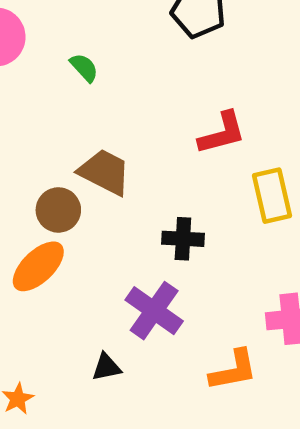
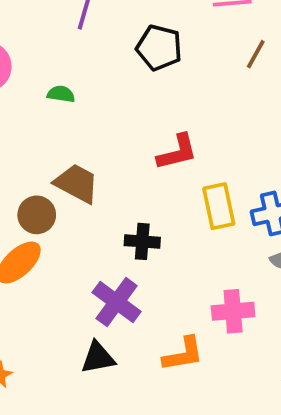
green semicircle: (84, 68) -> (61, 94), turned -40
black triangle: (106, 367) -> (98, 358), moved, size x1.4

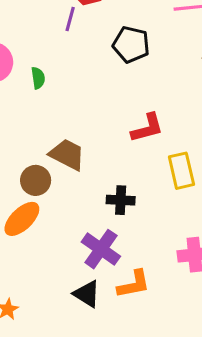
green semicircle: (61, 94) -> (38, 78), moved, turned 75
orange L-shape: (183, 354) -> (134, 284), moved
black triangle: (98, 358) -> (87, 294), turned 44

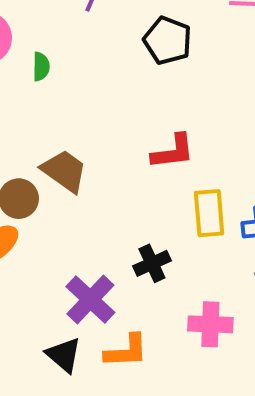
black cross: (121, 200) -> (152, 263), moved, turned -36

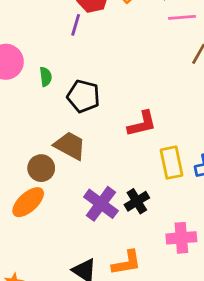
black pentagon: (168, 41) -> (83, 96), moved
purple cross: (90, 300) -> (101, 204), moved

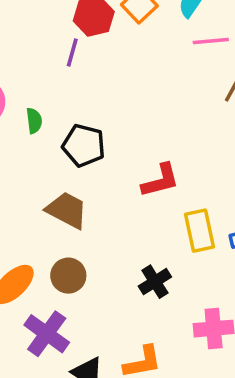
brown circle: (41, 168) -> (68, 276), moved
purple cross: (101, 204) -> (47, 334), moved

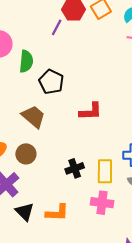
green semicircle: (34, 121) -> (26, 61), size x1.5
yellow rectangle: (200, 231) -> (105, 171), moved

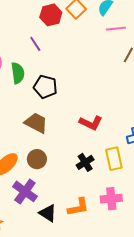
purple line: (57, 27) -> (35, 44), moved, turned -49
red L-shape: (91, 111) -> (91, 123), moved, turned 40
pink cross: (102, 203) -> (111, 199), moved

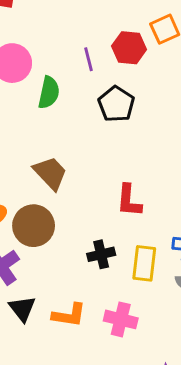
red hexagon: (51, 15) -> (129, 48), moved
black pentagon: (45, 87) -> (116, 104), moved
red L-shape: (91, 123) -> (129, 200), turned 50
brown circle: (37, 159) -> (34, 226), size x1.4

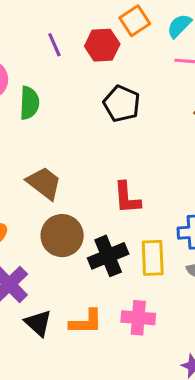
purple line: (89, 59) -> (54, 45), moved
black pentagon: (116, 104) -> (122, 104), moved
brown circle: (34, 226) -> (62, 236), moved
black cross: (101, 254) -> (108, 256), size x1.4

